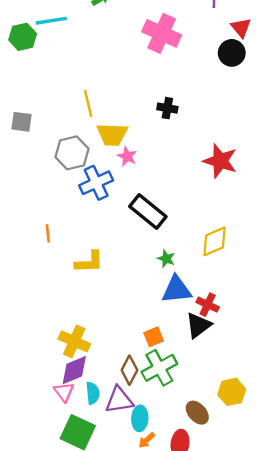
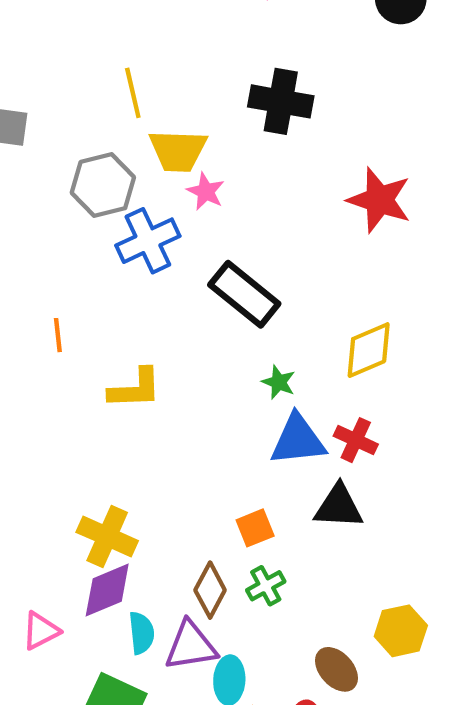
black cross: (167, 108) -> (281, 101), size x1.6
red cross: (208, 305) -> (356, 440), moved
black triangle: (198, 325) -> (339, 506), turned 40
green cross: (159, 368) -> (266, 586), size x0.6
pink triangle: (64, 392) -> (41, 631), moved, turned 40

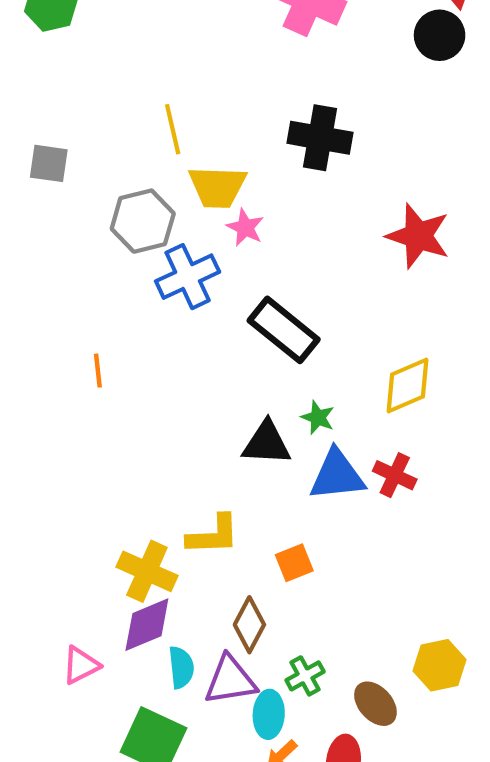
yellow L-shape: (135, 389) -> (213, 535), moved
black triangle: (339, 506) -> (267, 443), moved
green cross: (266, 586) -> (305, 676), moved

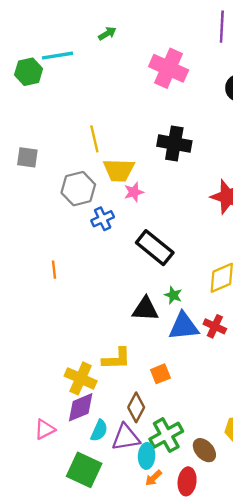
pink star: (245, 227) -> (134, 192), turned 30
blue cross: (188, 277) -> (103, 219), size x0.7
cyan semicircle: (181, 667) -> (99, 430), turned 30
green cross: (305, 676) -> (166, 435), size x1.6

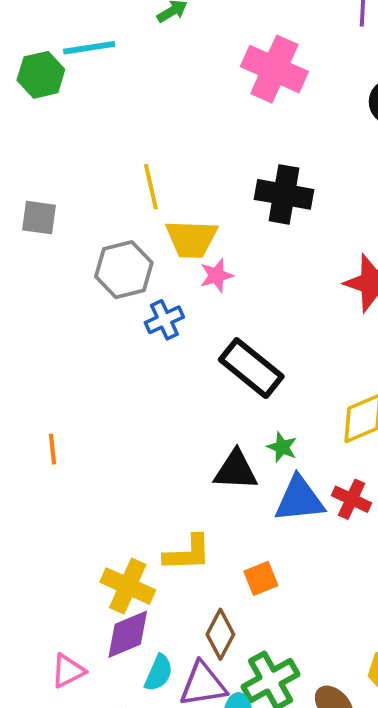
orange line: (54, 270) -> (53, 449), moved

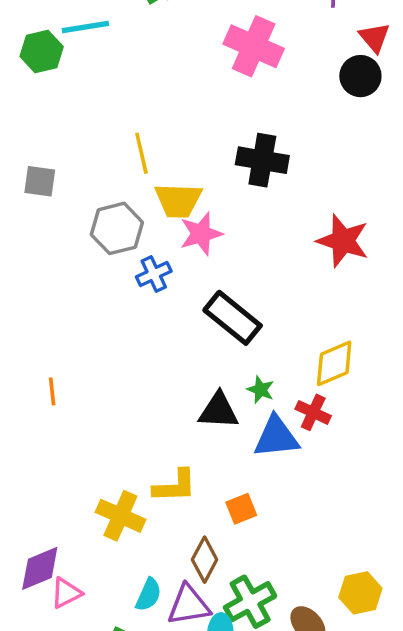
pink star: (216, 275) -> (201, 234), size x1.4
red cross: (352, 499) -> (313, 412), moved
purple diamond: (128, 634) -> (40, 568), moved

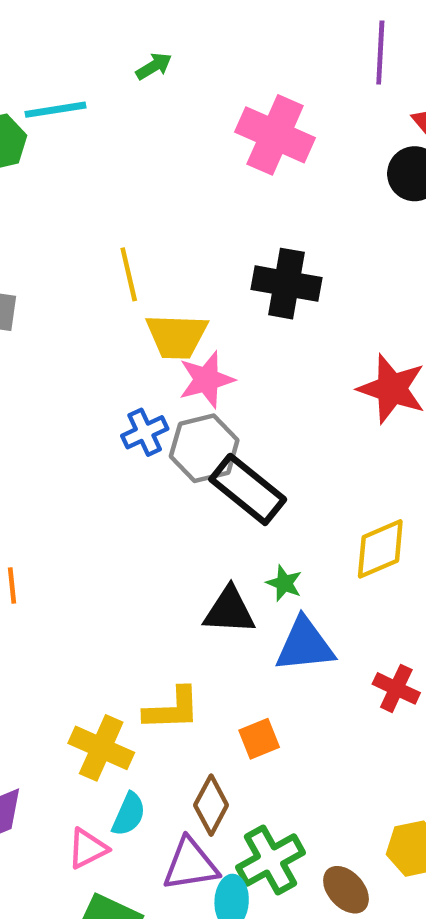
gray hexagon: (117, 228) -> (204, 448), moved
red cross: (313, 412) -> (396, 688), moved
pink triangle: (66, 593) -> (88, 849), moved
cyan semicircle: (148, 595) -> (129, 814), moved

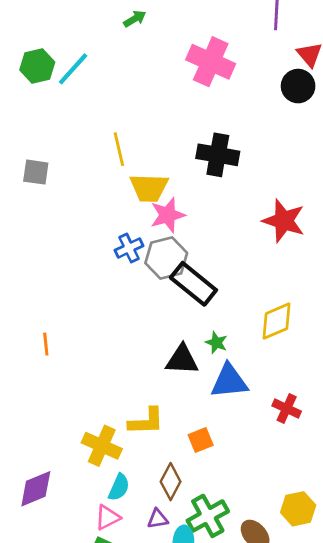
cyan line: (55, 110) -> (73, 69), moved, turned -39
pink triangle: (88, 849) -> (107, 517), moved
purple triangle: (190, 865) -> (158, 519), size x0.6

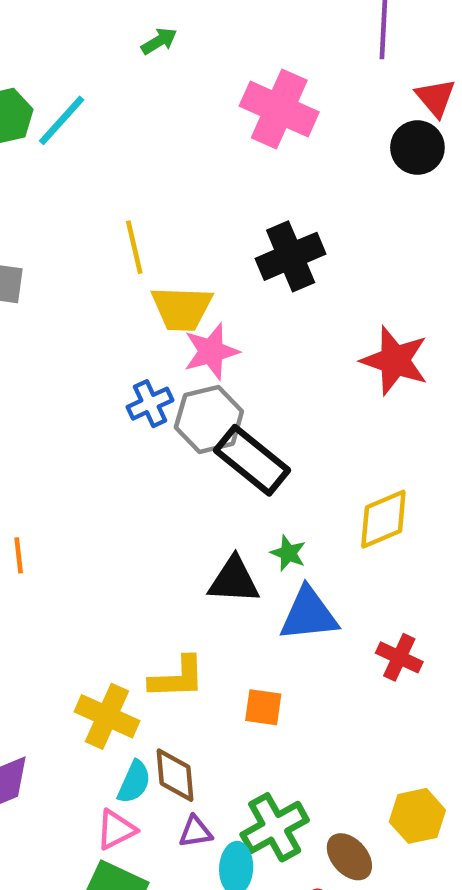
black cross: (218, 155) -> (291, 256), turned -33
orange square: (201, 440) -> (263, 707), turned 30
brown diamond: (171, 482) -> (175, 775), moved, turned -33

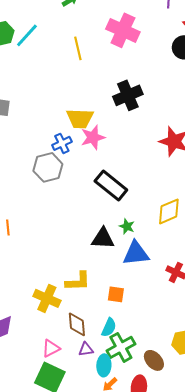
yellow line: (134, 247) -> (78, 48), moved
blue cross: (150, 404) -> (62, 143), moved
gray hexagon: (209, 419) -> (48, 167), moved
cyan semicircle: (134, 782) -> (109, 327), moved

